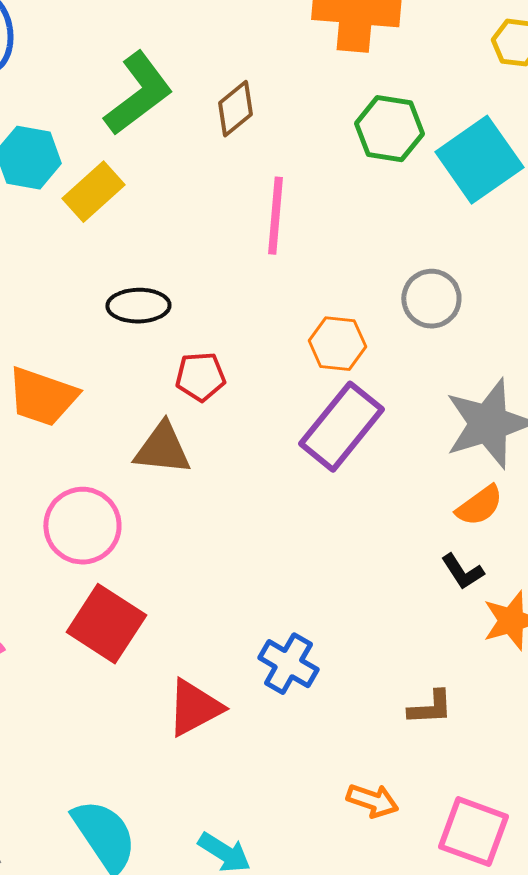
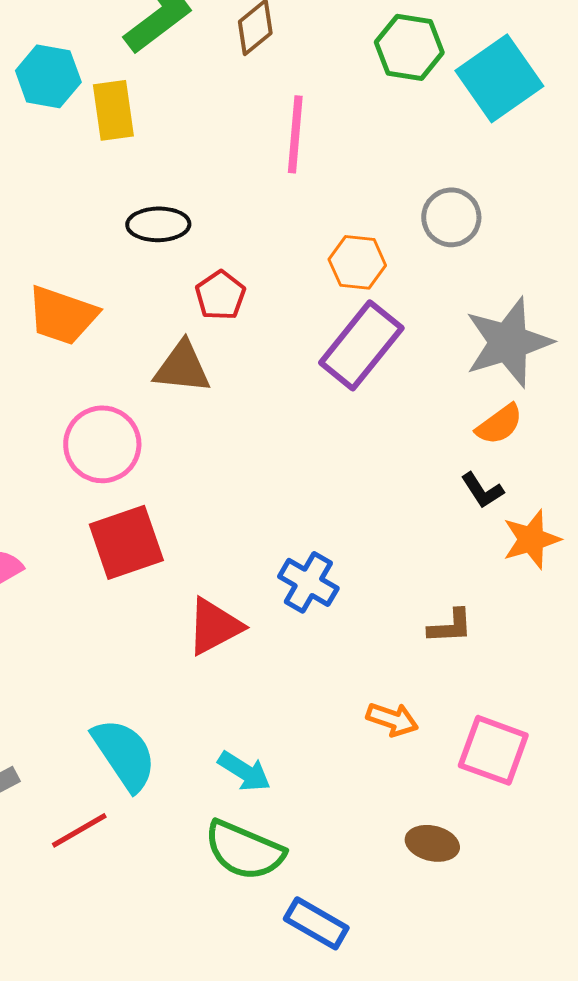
yellow rectangle: (93, 192) -> (113, 110), turned -56
red pentagon: (200, 377) -> (220, 295), turned -30
red square: (106, 624) -> (126, 542), turned 38

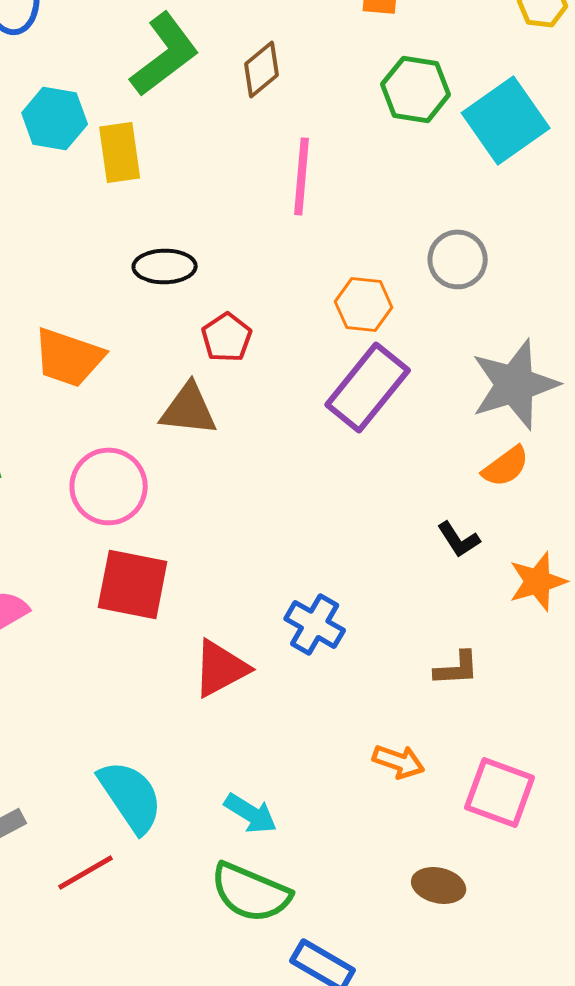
black L-shape: (482, 490) -> (459, 539), moved
red square: (126, 542) -> (133, 584), turned 30

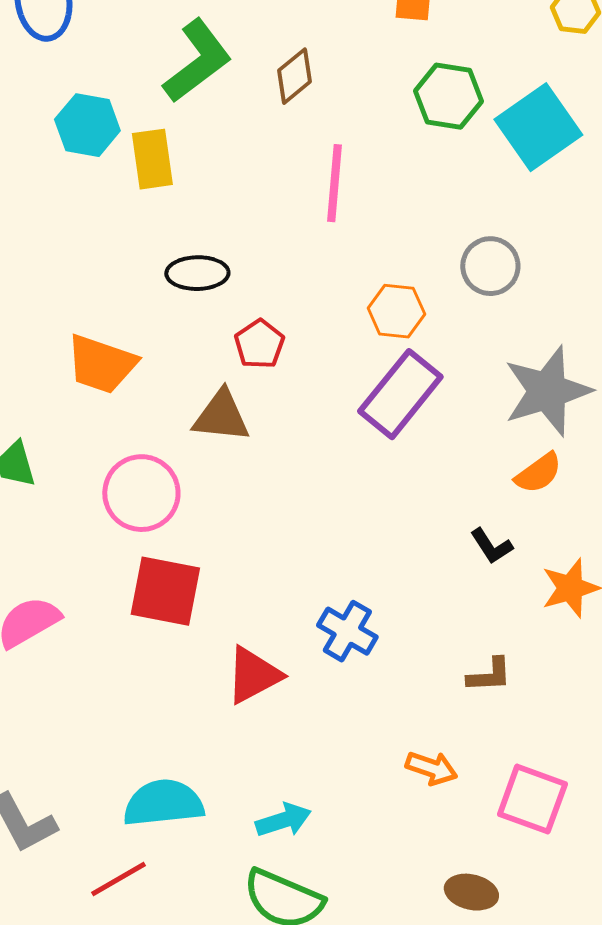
cyan semicircle: (131, 796) -> (163, 803), turned -62
cyan arrow: (251, 813) -> (283, 820), turned -50

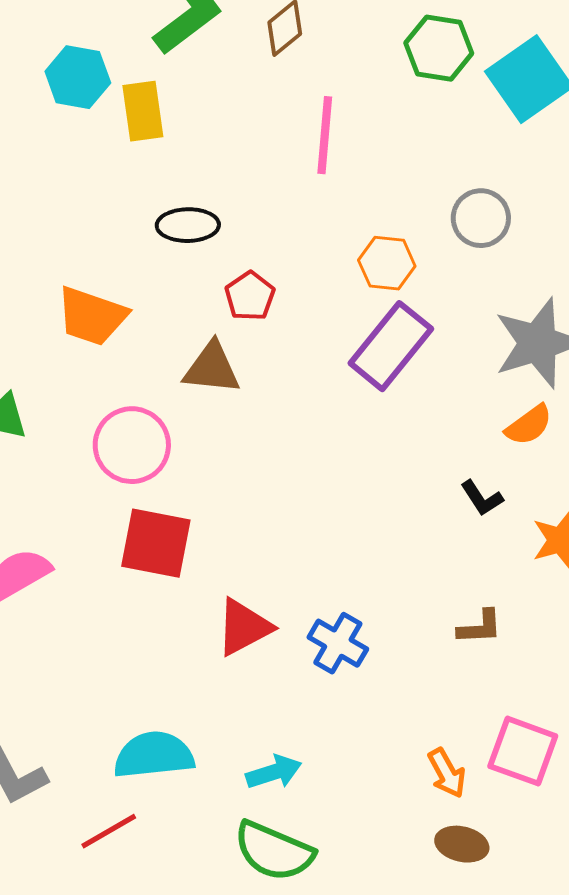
blue cross: (347, 631) -> (338, 643), moved
orange arrow: (431, 768) -> (447, 773), moved, turned 42

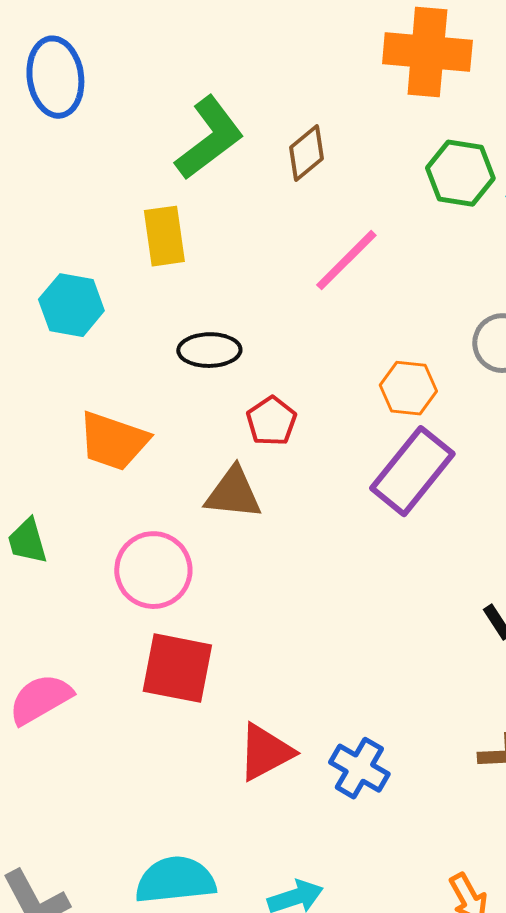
cyan hexagon: (78, 77) -> (71, 305), moved
pink line: (325, 135) -> (346, 260), turned 40

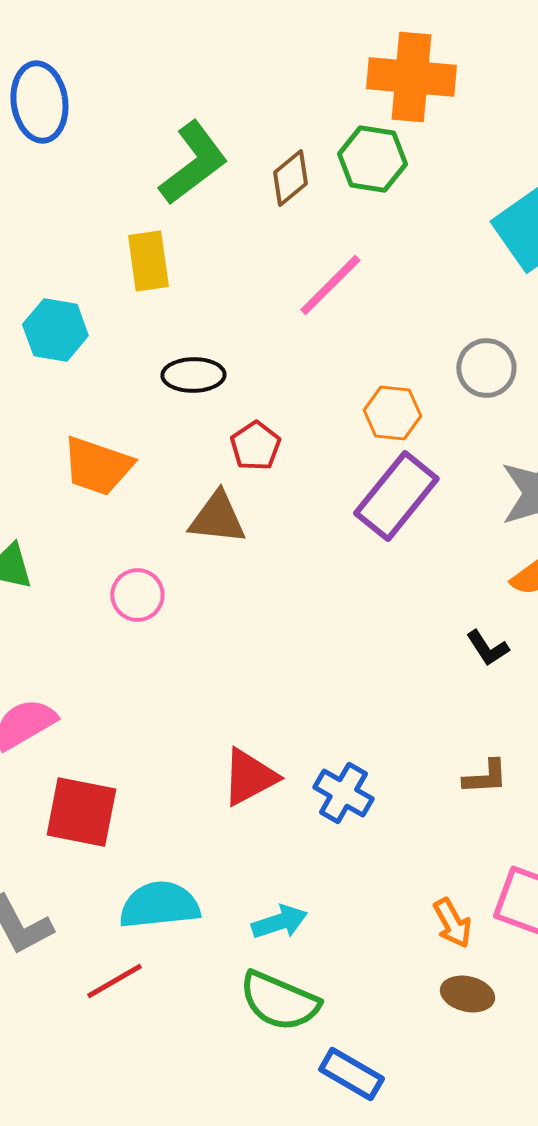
green hexagon: (460, 173) -> (372, 159), moved
pink circle: (153, 570) -> (137, 595), size x0.7
red square: (177, 668) -> (81, 812), moved

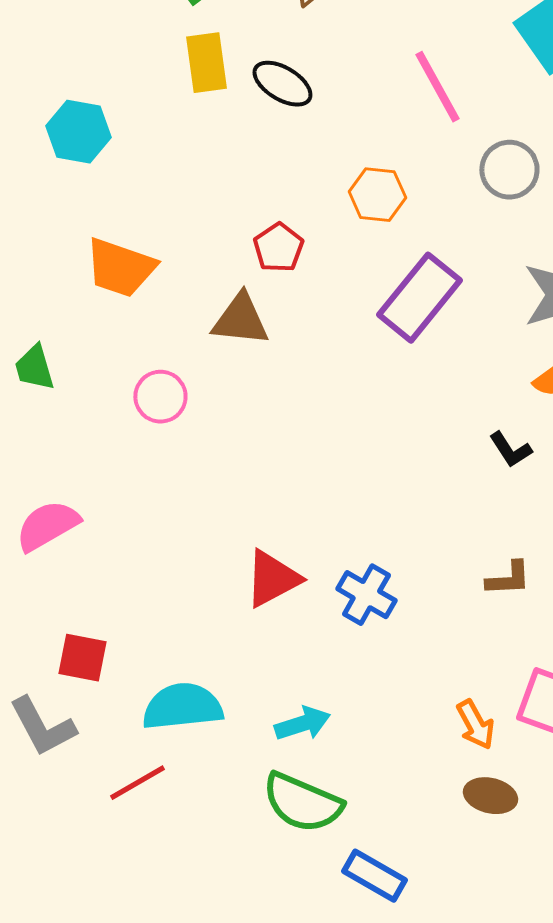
yellow rectangle: (148, 261) -> (206, 63), moved
pink line: (330, 285) -> (437, 87), moved, turned -74
black ellipse: (193, 375) -> (282, 84), moved, turned 32
orange hexagon: (392, 413) -> (377, 195), moved
red square: (81, 812) -> (82, 658), moved, size x0.7

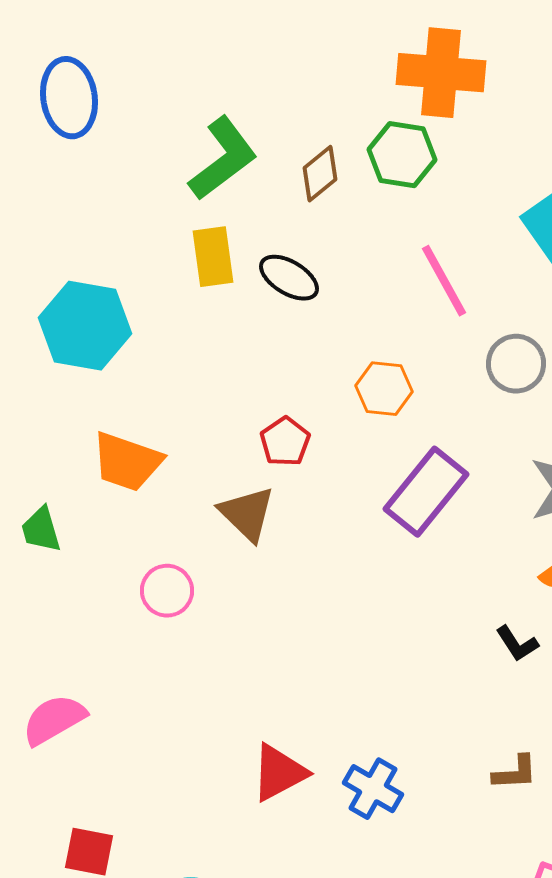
cyan hexagon: (78, 132) -> (85, 326), size x1.4
brown triangle: (240, 320) -> (247, 514), turned 38
green trapezoid: (34, 368) -> (41, 530), moved

